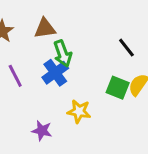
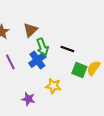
brown triangle: (45, 28) -> (30, 30), turned -35
black line: (126, 48) -> (67, 49), moved, turned -32

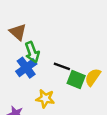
brown triangle: (30, 30) -> (18, 32), turned -35
black line: (67, 49) -> (62, 66), moved

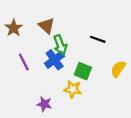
black line: (62, 66) -> (98, 39), moved
green square: (76, 80) -> (83, 71), moved

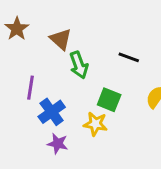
brown star: (14, 28) -> (17, 29), moved
blue cross: (55, 60) -> (52, 112), moved
purple line: (24, 62) -> (30, 88), turned 36

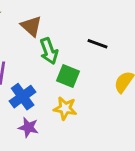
green square: (109, 100) -> (68, 76), moved

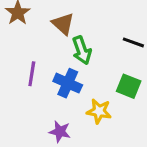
green square: (68, 76) -> (129, 86), moved
blue cross: (23, 97) -> (68, 83), moved, turned -30

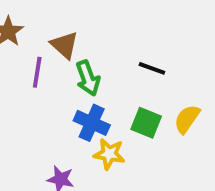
purple line: (32, 74) -> (37, 72), moved
blue cross: (68, 83) -> (92, 123), moved

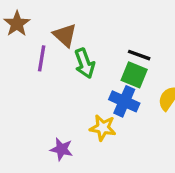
blue cross: (92, 123) -> (124, 101), moved
green square: (146, 123) -> (134, 75), moved

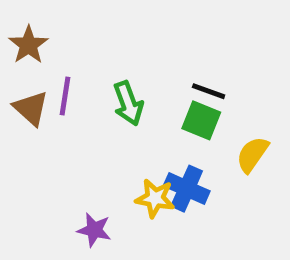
brown triangle: (65, 35) -> (31, 108), moved
blue cross: (124, 101) -> (187, 189), moved

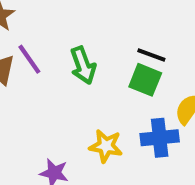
purple line: (65, 96) -> (29, 59), turned -44
blue cross: (187, 189) -> (160, 138), moved, turned -30

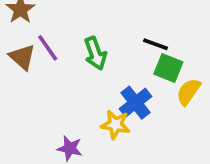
green square: (145, 80) -> (168, 68), moved
blue cross: (160, 138) -> (135, 103), moved, turned -32

